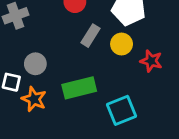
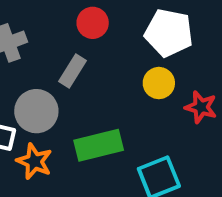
gray rectangle: (90, 36) -> (73, 71), moved
gray circle: (35, 64) -> (36, 111), size x1.4

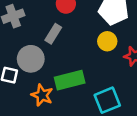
orange star: (34, 161) -> (42, 95), moved

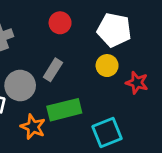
gray rectangle: (53, 34) -> (53, 70), moved

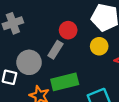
red circle: (60, 23) -> (68, 30), moved

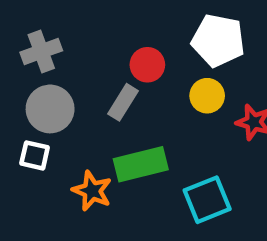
gray circle: (29, 62) -> (50, 109), moved

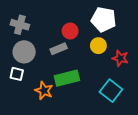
gray cross: (41, 51) -> (20, 25), turned 36
gray rectangle: (123, 102) -> (59, 49), turned 35
cyan square: (207, 200) -> (111, 91), moved, turned -30

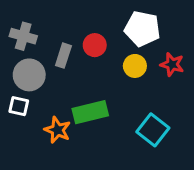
gray rectangle: (59, 49) -> (63, 56), moved, turned -49
red star: (120, 58) -> (172, 64), moved

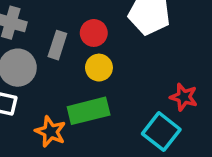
red star: (172, 64) -> (184, 97), moved
yellow circle: (135, 66) -> (99, 68), moved

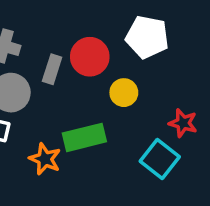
red circle: (94, 33) -> (90, 57), size x1.4
yellow circle: (99, 68) -> (124, 93), moved

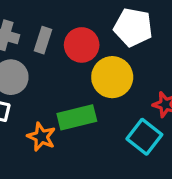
gray rectangle: (52, 69) -> (43, 40), moved
yellow circle: (124, 93) -> (112, 77), size x1.6

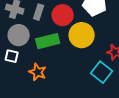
green rectangle: (77, 117) -> (48, 41), moved

